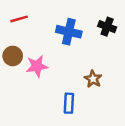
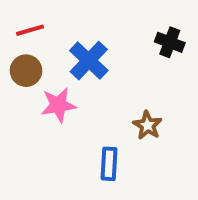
blue cross: (69, 32) -> (89, 61), moved, turned 30
brown circle: (13, 56) -> (26, 71), moved

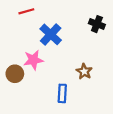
red line: (30, 30) -> (26, 11), moved
brown circle: (26, 71) -> (15, 74), moved

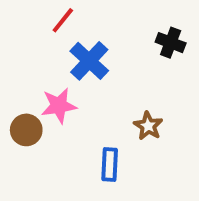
red line: (26, 11) -> (63, 20), moved, turned -35

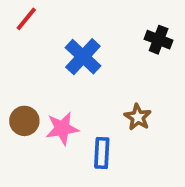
red line: (63, 20) -> (26, 19), moved
pink star: (59, 106) -> (62, 128), moved

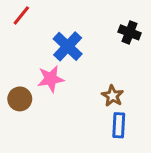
pink star: (62, 128) -> (51, 79), moved
blue rectangle: (102, 153) -> (119, 125), moved

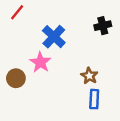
black cross: (130, 32) -> (103, 26), turned -35
pink star: (51, 79) -> (40, 62), turned -30

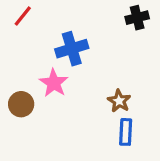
black cross: (103, 26) -> (137, 18), moved
blue cross: (54, 37) -> (72, 49), turned 30

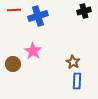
red line: (23, 16) -> (14, 10), turned 48
blue cross: (72, 49) -> (38, 16), moved

